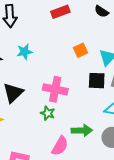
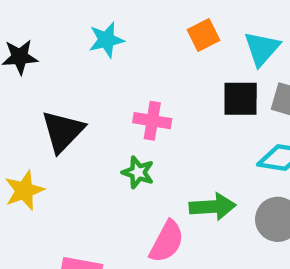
cyan star: (25, 52) -> (106, 40), moved
pink cross: (55, 89) -> (152, 121), size x0.7

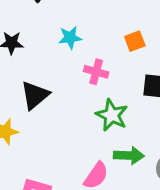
pink cross: (152, 121) -> (96, 72), moved
green star: (138, 172) -> (112, 115), moved, size x1.5

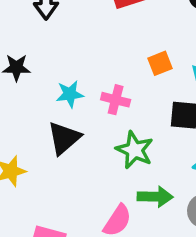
cyan star: (70, 38) -> (70, 94), moved
black triangle: (35, 95) -> (64, 138), moved

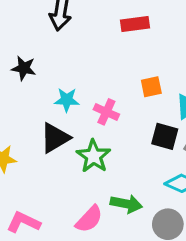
green star: (135, 150) -> (94, 156), moved

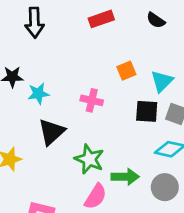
cyan star: (67, 100) -> (38, 94), moved
green star: (94, 156) -> (89, 159), moved

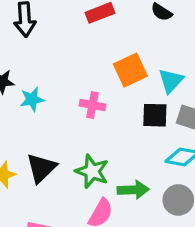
orange square: (126, 71) -> (130, 70), size x1.5
black triangle: (52, 132) -> (41, 168), moved

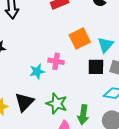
cyan star: (32, 99) -> (37, 72), moved
green arrow: (133, 190) -> (83, 115), turned 102

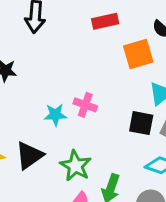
orange square: (80, 39) -> (138, 54), moved

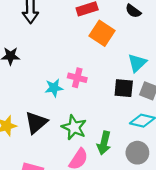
orange square: (138, 54) -> (102, 33), moved, turned -35

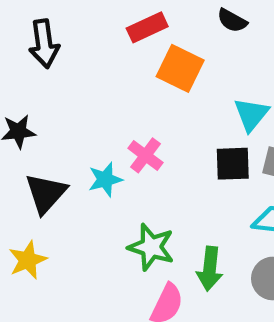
pink cross: (77, 78) -> (145, 155), turned 30
black triangle: (36, 123) -> (46, 193), moved

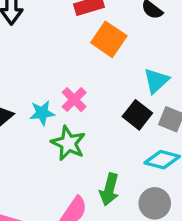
black square: (233, 164) -> (137, 115), turned 32
green star: (151, 247) -> (68, 143), moved

